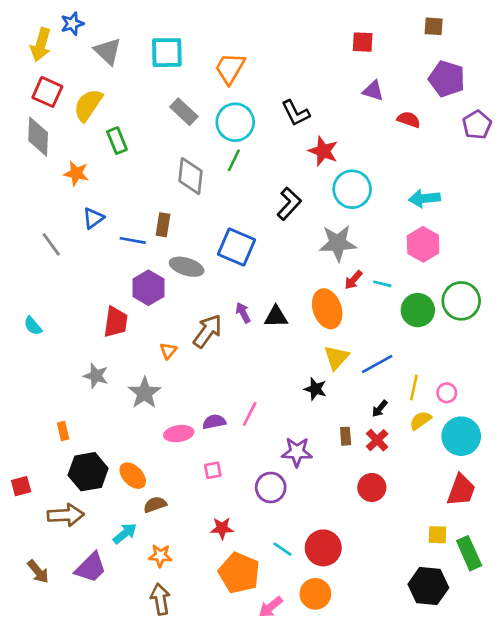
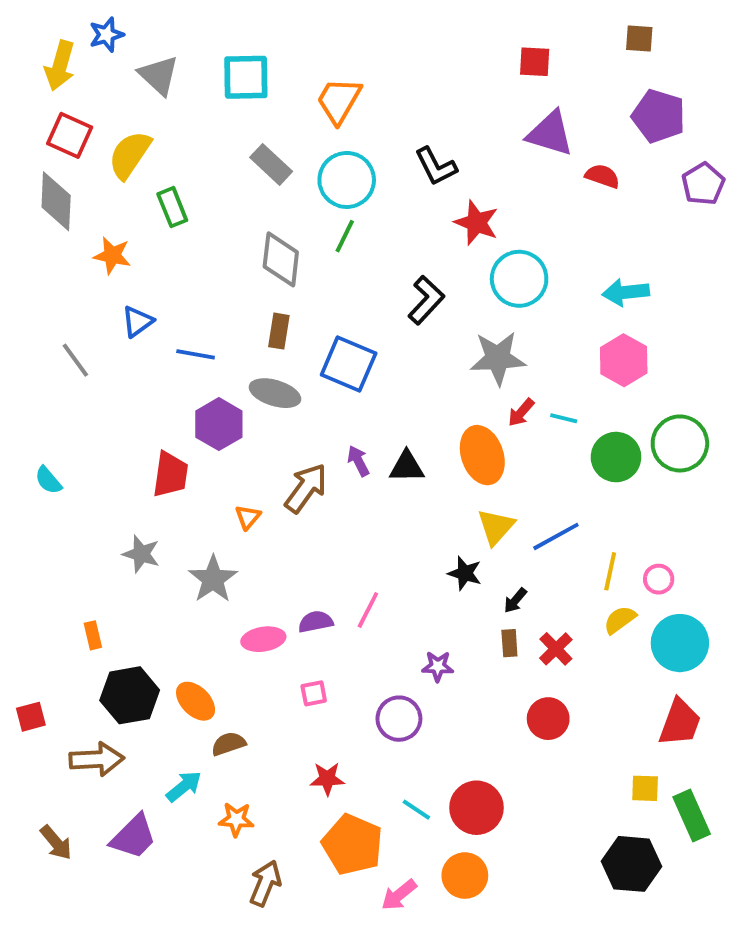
purple triangle: (373, 91) -> (550, 133), size x1.5
brown rectangle: (163, 225) -> (279, 331), moved
black arrow: (380, 409) -> (515, 600), moved
purple star: (297, 452) -> (438, 666), size x0.7
brown arrow: (160, 599) -> (265, 883), moved, turned 32

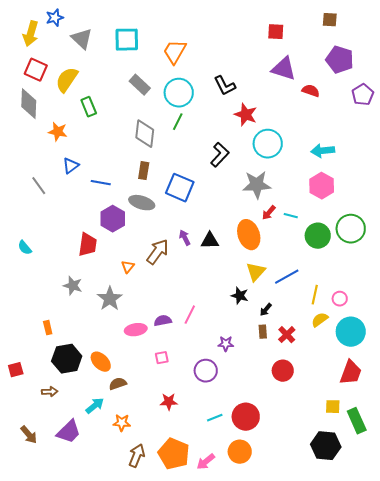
brown arrow: (97, 759) -> (50, 392), size x0.6
cyan line: (416, 810) -> (215, 418), turned -56
orange pentagon: (352, 845) -> (174, 454), moved

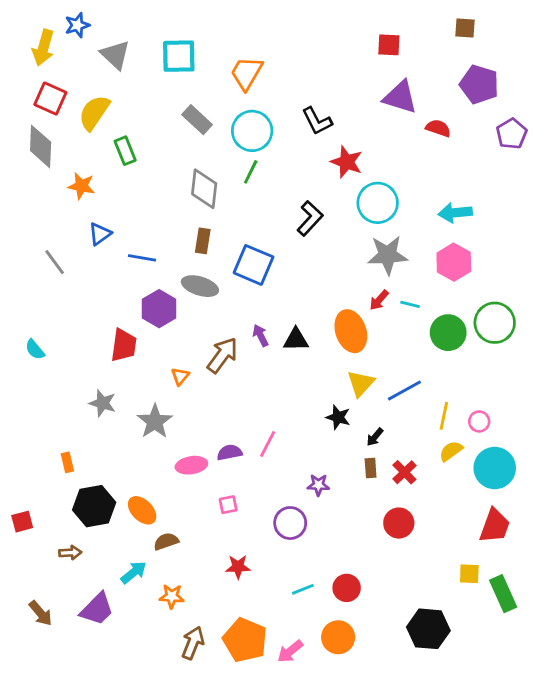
gray star: (257, 185) -> (388, 255), moved
red circle: (246, 417) -> (347, 588), size x0.7
black hexagon: (326, 446) -> (428, 629), moved

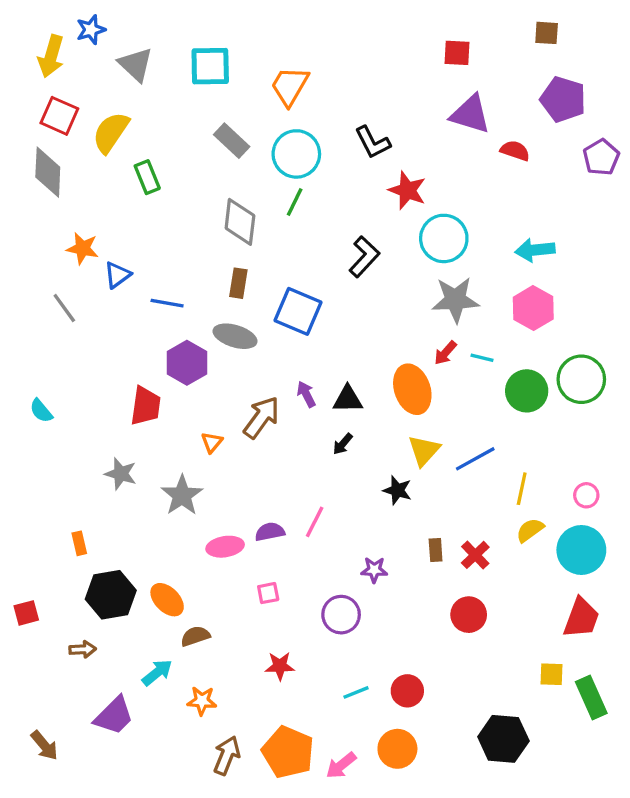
orange star: (81, 186) -> (83, 248), moved
pink circle: (479, 421) -> (586, 495), moved
black arrow: (375, 437) -> (343, 444), moved
brown arrow: (41, 613) -> (44, 745), moved

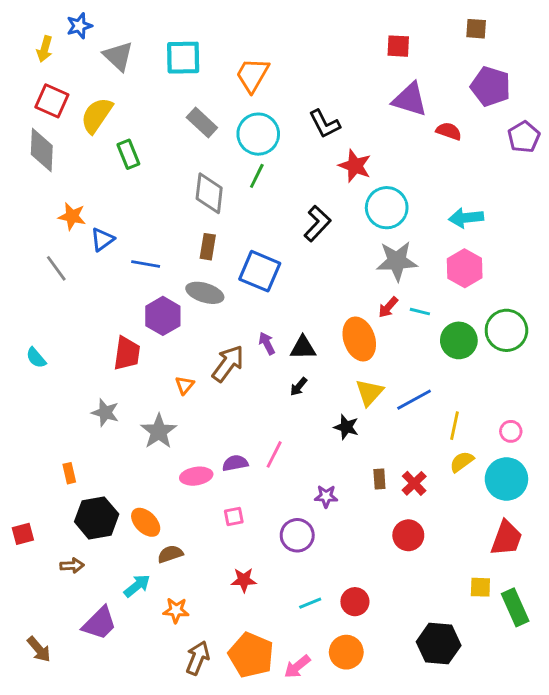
yellow arrow: (51, 56) -> (45, 49), size x0.7

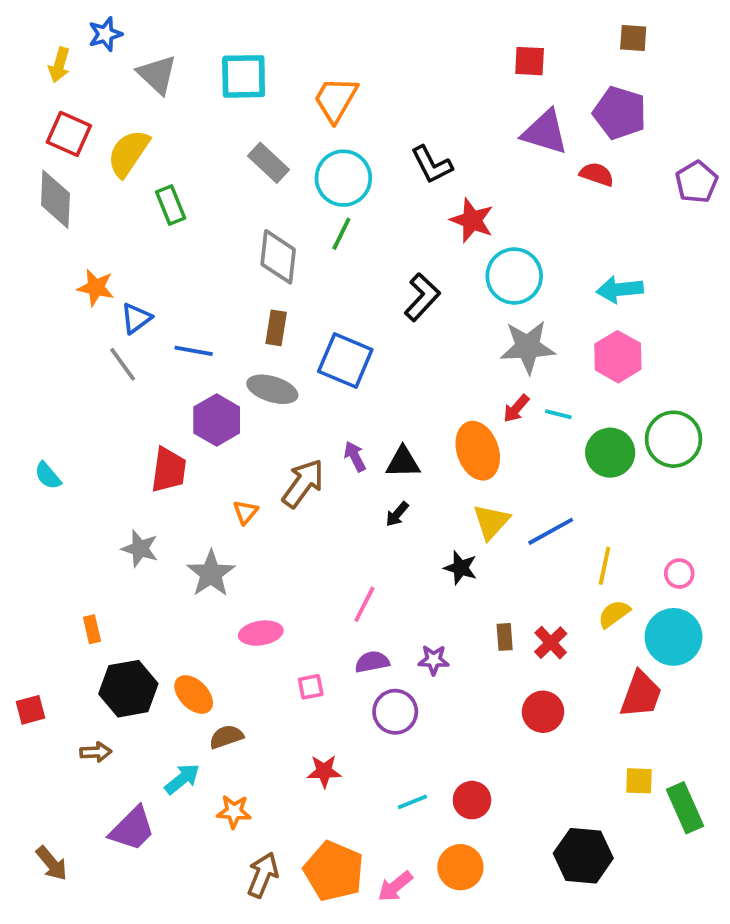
purple pentagon: (491, 86) -> (620, 113), moved
gray line: (56, 268) -> (123, 364), moved
purple semicircle: (235, 463) -> (372, 662), moved
red trapezoid: (506, 538) -> (641, 694), moved

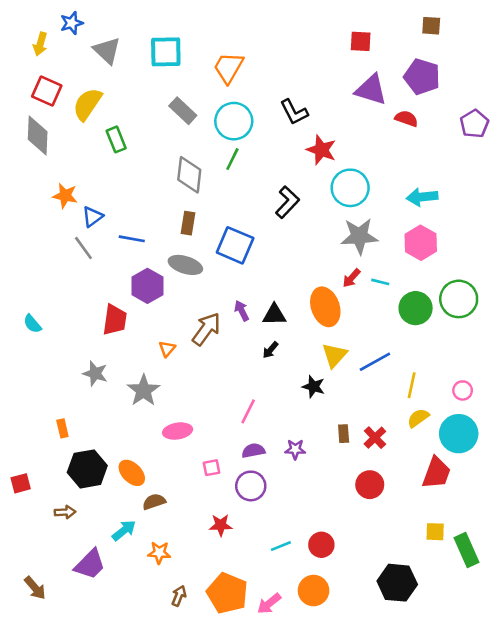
purple circle: (395, 712) -> (251, 486), moved
brown arrow: (263, 875) -> (179, 596), size x0.7

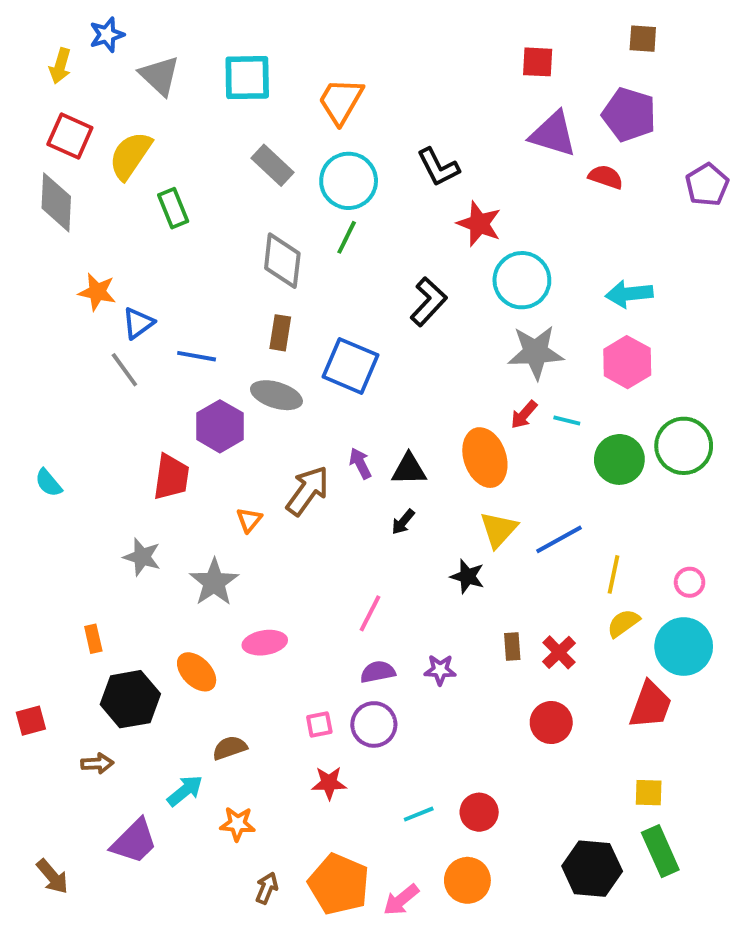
pink square: (212, 468) -> (319, 724), moved
orange ellipse: (132, 473) -> (197, 672), moved
green rectangle: (467, 550) -> (660, 851), moved

